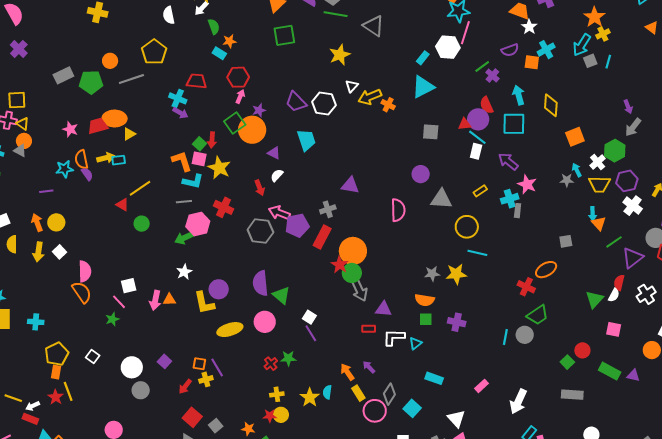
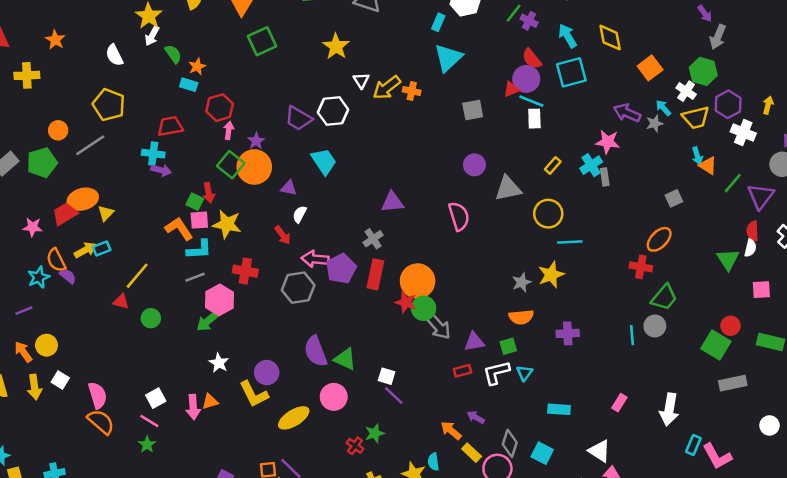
purple arrow: (508, 161) -> (627, 113), moved
green square: (426, 319) -> (508, 346), moved
green square: (567, 362) -> (716, 345), size x1.6

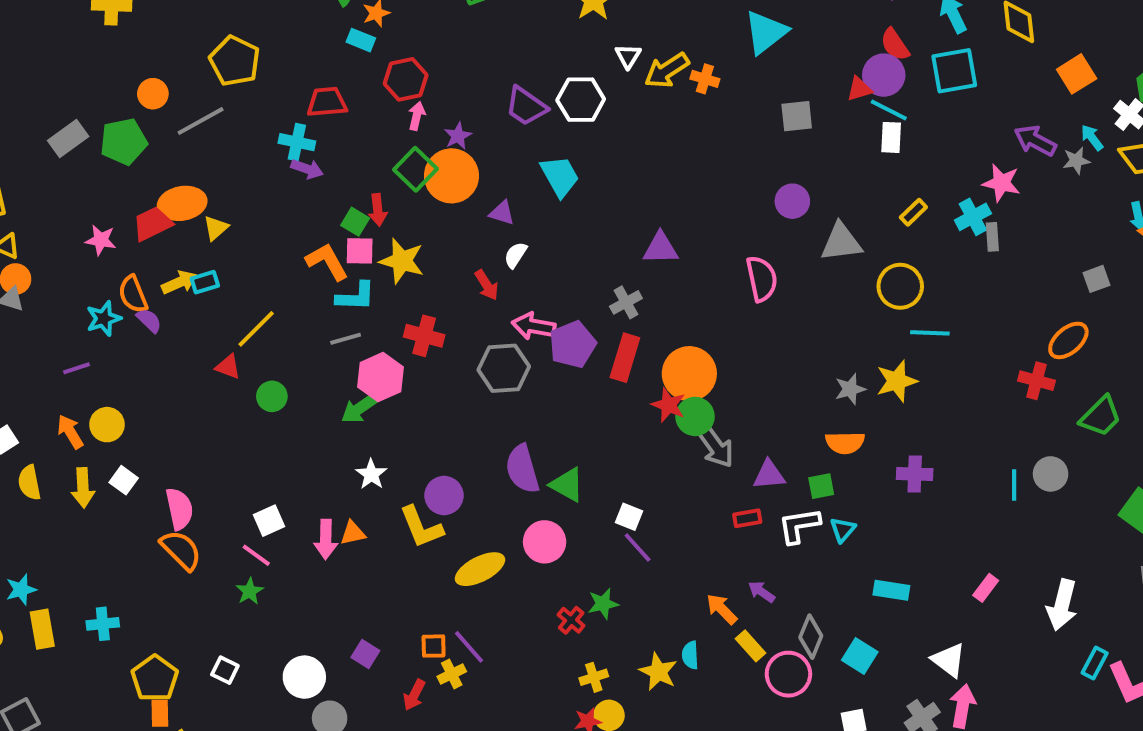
green trapezoid: (664, 297) -> (1101, 416), moved

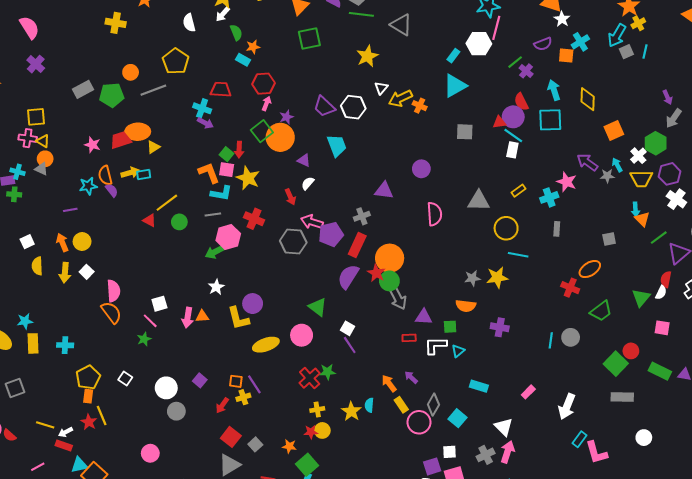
purple circle: (792, 201) -> (421, 169), moved
gray rectangle: (992, 237) -> (557, 229), moved
green circle: (272, 396) -> (179, 222), moved
purple semicircle: (522, 469) -> (348, 277), moved, turned 40
red cross: (571, 620) -> (310, 378), size x1.5

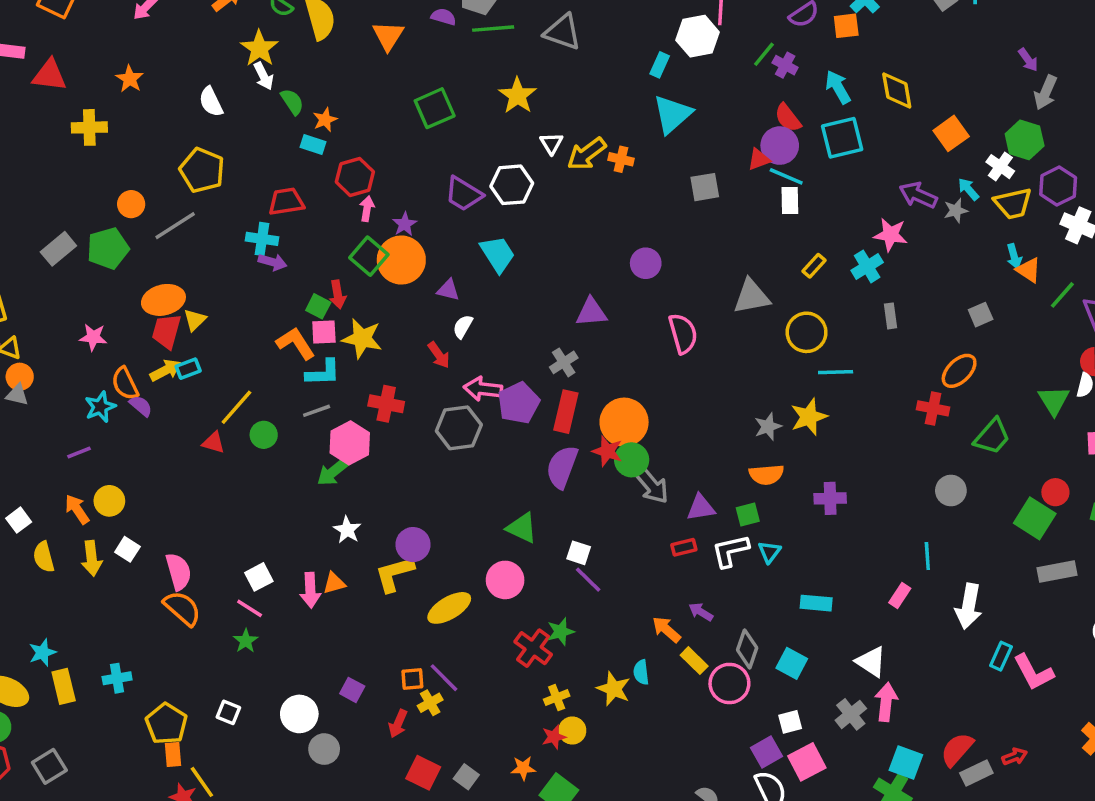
white arrow: (223, 14) -> (264, 76), turned -56
green square: (309, 39) -> (435, 108), moved
red trapezoid: (121, 140) -> (167, 331), moved, turned -45
yellow L-shape: (238, 318) -> (395, 574), turned 100
cyan line: (551, 340) -> (927, 556), moved

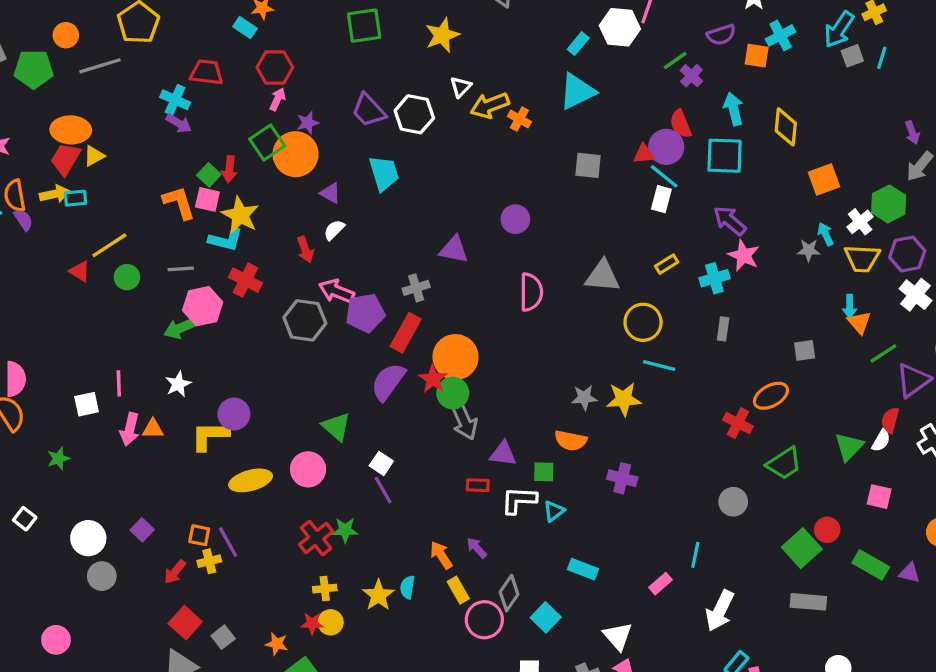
purple arrow: (918, 195) -> (730, 221), moved
cyan L-shape: (323, 373) -> (226, 240), moved
pink line: (250, 608) -> (119, 383), moved, turned 40

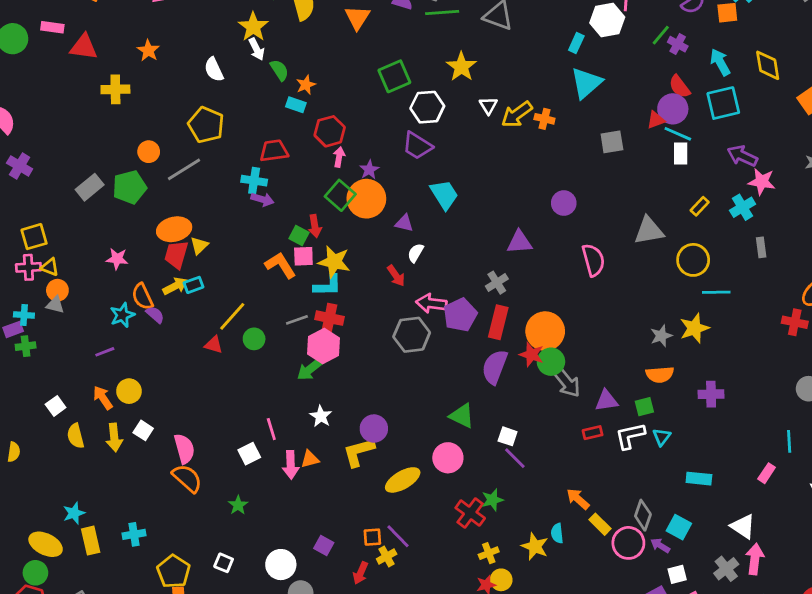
white hexagon: (414, 114) -> (427, 107), moved
red cross: (245, 280) -> (329, 318), moved
purple arrow: (477, 548) -> (660, 546), moved

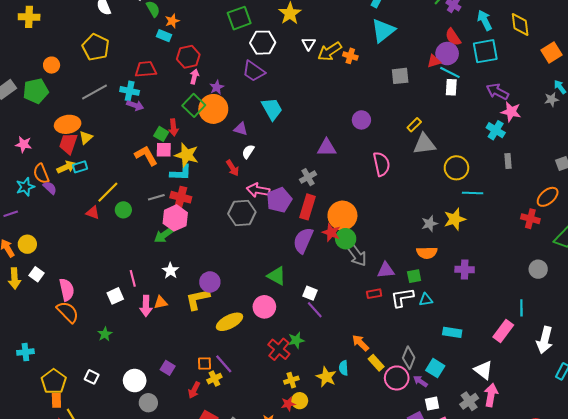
gray line: (184, 169) -> (94, 92), moved
yellow rectangle: (700, 206) -> (414, 125), moved
cyan cross: (743, 207) -> (496, 130), turned -30
cyan triangle: (662, 437) -> (426, 300), turned 40
pink rectangle: (767, 473) -> (503, 331), size x1.5

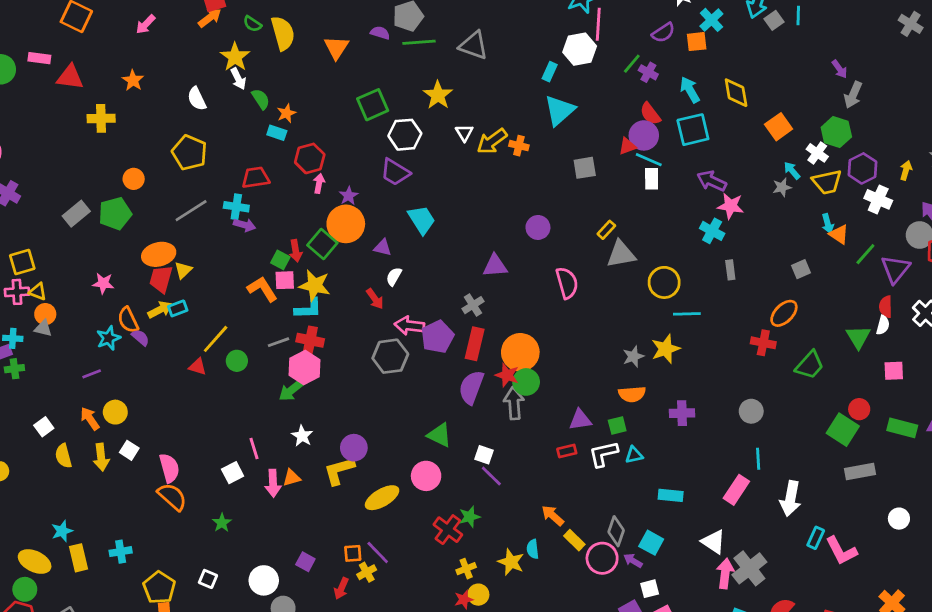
green square: (194, 105) -> (322, 244), moved
gray arrow: (357, 255) -> (514, 403), moved, turned -145
gray circle: (538, 269) -> (751, 411), moved
gray cross: (469, 401) -> (749, 568), moved, size x1.4

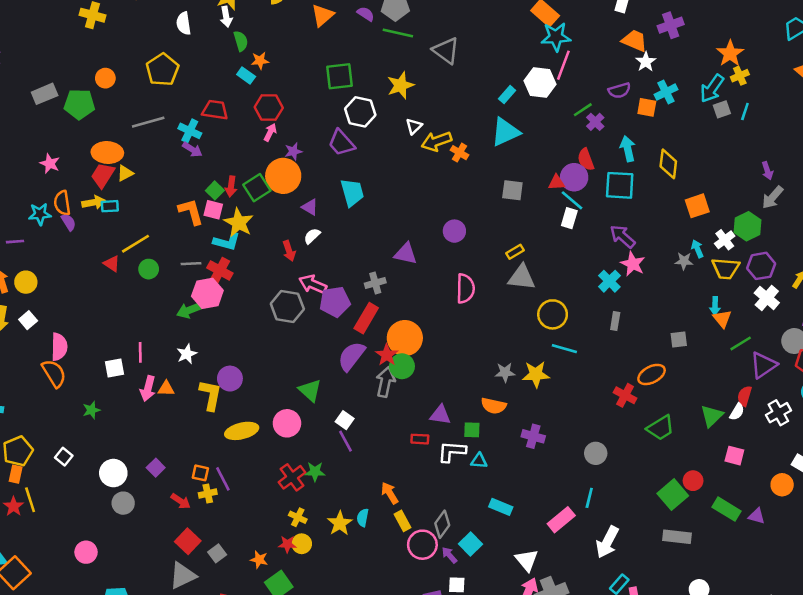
yellow L-shape: (339, 471) -> (211, 395), turned 100
yellow cross: (466, 569) -> (298, 517), turned 30
red arrow: (341, 588) -> (181, 501), turned -96

